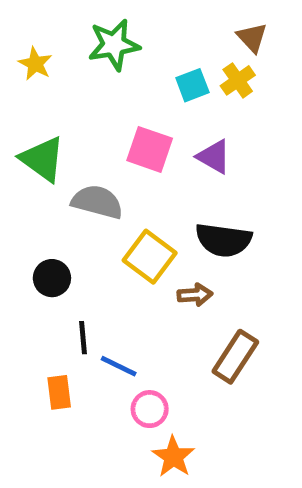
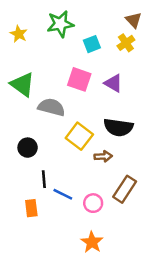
cyan square: (192, 85) -> (92, 44), moved
pink circle: (150, 409) -> (93, 203), moved

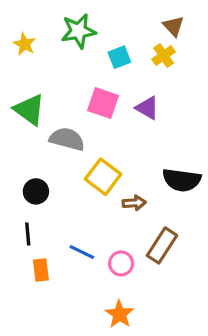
black semicircle: (118, 127) -> (182, 180), moved
black line: (44, 179) -> (28, 234), moved

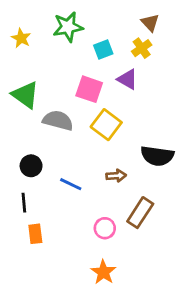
purple triangle: (147, 108) -> (127, 79), moved
yellow square: (103, 177) -> (106, 125), moved
blue line: (82, 252) -> (71, 184), moved

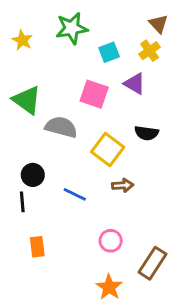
yellow square: (106, 125) -> (108, 149), moved
black semicircle: (157, 156) -> (147, 133), moved, size x0.7
black line: (24, 203) -> (22, 202), moved
brown rectangle: (140, 213) -> (152, 263), moved

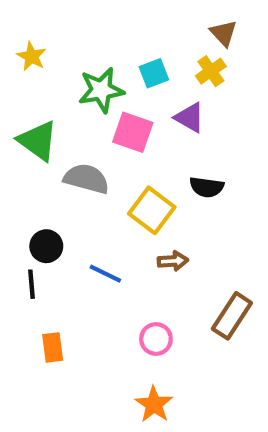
green star: (72, 28) -> (101, 90), moved
brown rectangle: (152, 263) -> (232, 316), moved

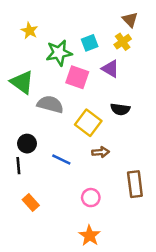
yellow star: (32, 56) -> (29, 31), moved
brown rectangle: (232, 316) -> (135, 184), turned -40
orange rectangle: (53, 347) -> (31, 202), turned -35

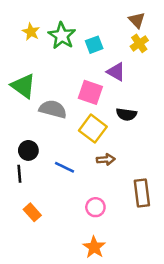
yellow cross: (123, 42) -> (139, 43), moved
green star: (59, 53) -> (62, 36), moved, turned -30
pink square: (77, 77) -> (90, 92), moved

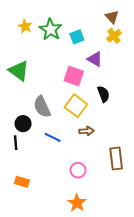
gray semicircle: (53, 109) -> (42, 107), moved, turned -130
black semicircle: (126, 114) -> (103, 94), turned -119
orange rectangle: (32, 212) -> (22, 182), moved, turned -32

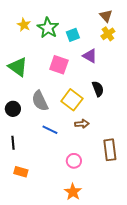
pink square: (74, 76) -> (59, 65), moved
black circle: (23, 124) -> (13, 109), moved
black line: (16, 143) -> (13, 143), moved

